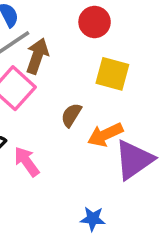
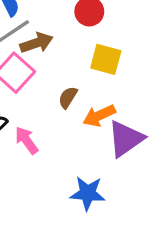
brown arrow: (37, 56) -> (36, 43), turned 52
blue star: (93, 219) -> (88, 193), size x1.5

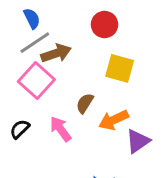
purple triangle: (126, 139) -> (138, 141), size x0.7
pink arrow: (27, 140) -> (61, 129), moved

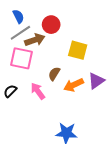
red circle: (105, 24) -> (51, 25), moved
pink square: (36, 81) -> (21, 58), turned -30
purple triangle: (138, 141) -> (96, 81), moved

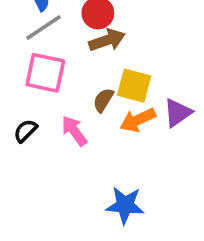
brown arrow: (35, 40) -> (107, 40), moved
yellow square: (78, 50) -> (134, 86), moved

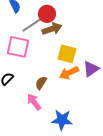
gray line: (44, 28) -> (32, 25), moved
brown semicircle: (103, 100) -> (41, 83), moved
pink arrow: (74, 131) -> (34, 102), moved

